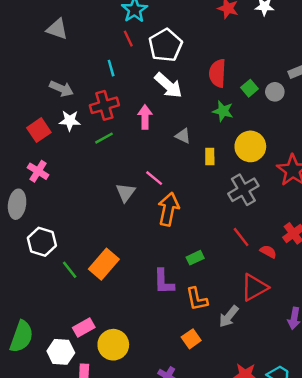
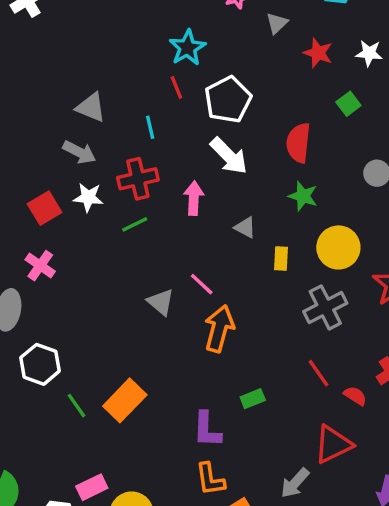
gray triangle: (57, 29) -> (91, 107), moved
green square: (250, 88) -> (348, 104), moved
gray triangle: (126, 192) -> (161, 302), turned -30
orange L-shape: (197, 299) -> (210, 479), moved

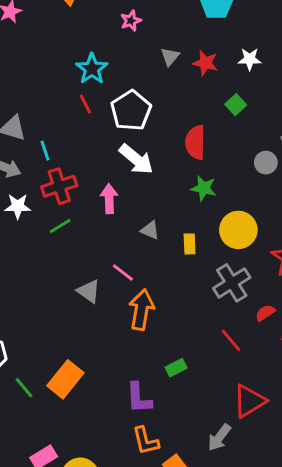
gray triangle: (277, 23) -> (170, 57), moved
cyan line: (150, 127) -> (45, 151), moved
gray triangle: (245, 227) -> (150, 230), moved
red semicircle: (355, 396) -> (265, 313), moved, turned -60

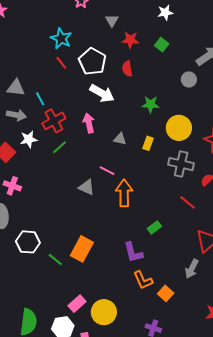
red star: (205, 63) -> (130, 40), moved
red semicircle: (195, 142) -> (127, 69), moved, size x0.7
yellow rectangle: (190, 244) -> (148, 143), turned 32
gray cross: (232, 283) -> (181, 164), turned -35

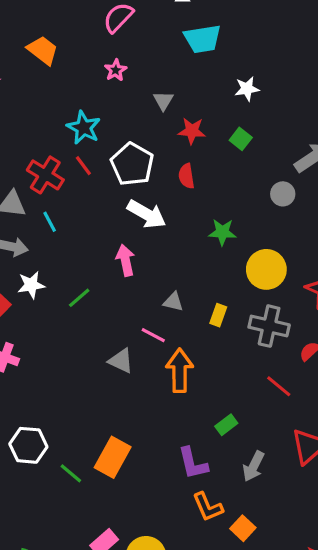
red cross: (54, 121) -> (45, 175), moved, turned -30
gray triangle: (120, 139) -> (173, 302), moved
yellow rectangle: (148, 143) -> (218, 315), moved
gray arrow: (192, 269) -> (254, 466), moved

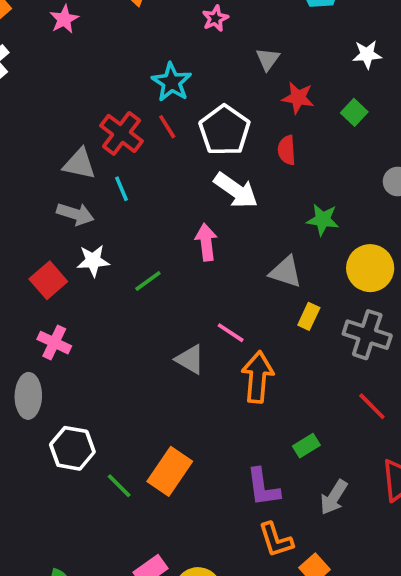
gray triangle: (173, 302) -> (286, 272), moved, size x1.4

